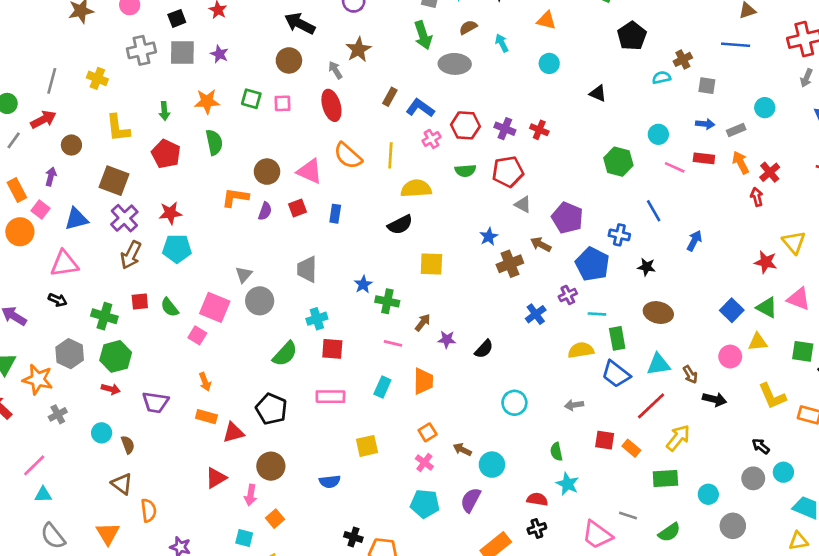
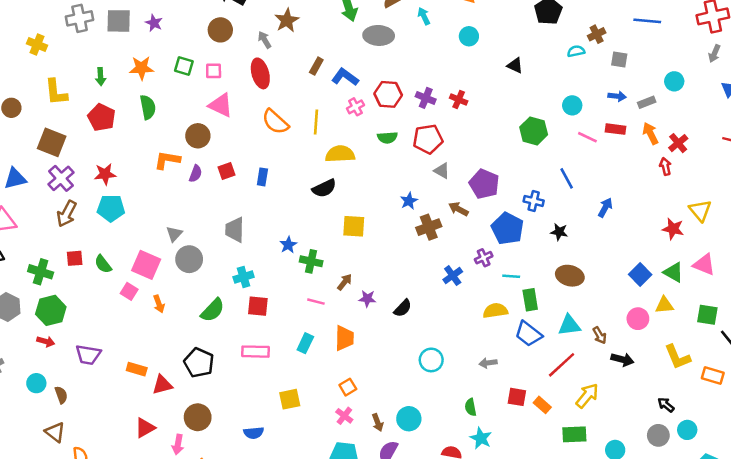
pink triangle: (310, 171) -> (221, 105), moved
orange arrow: (205, 382) -> (159, 304), moved
brown arrow: (462, 449) -> (378, 423), moved, turned -138

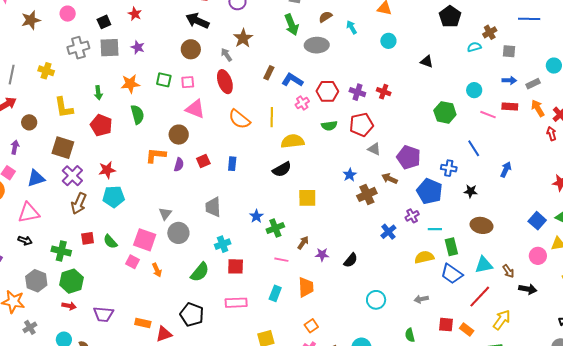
green cross: (311, 261) -> (275, 228), turned -30

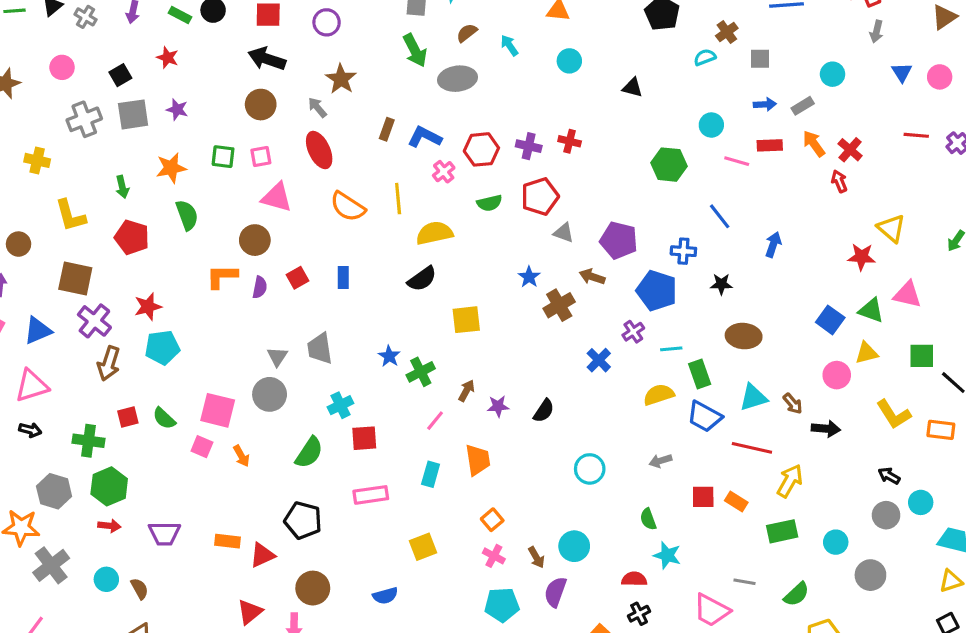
gray triangle: (165, 214) -> (277, 357), moved
pink line: (281, 260) -> (435, 421), turned -56
red line: (480, 297) -> (752, 448), turned 65
gray cross: (30, 327) -> (51, 565), size x1.6

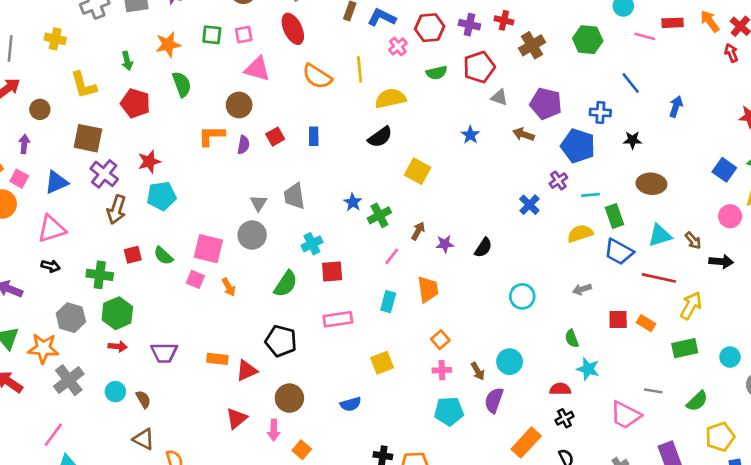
brown cross: (559, 305) -> (532, 45), moved
yellow square: (466, 320) -> (418, 171), turned 35
pink cross: (494, 556) -> (442, 370), turned -30

